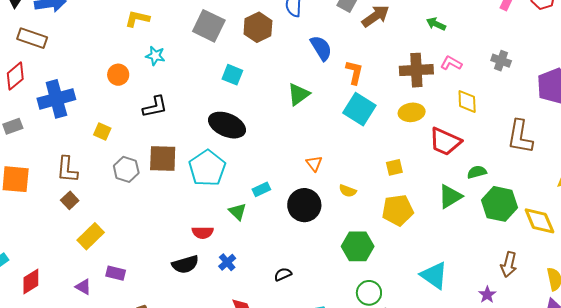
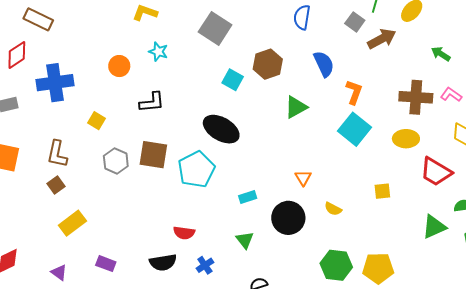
brown hexagon: (258, 27) -> (268, 64), moved
yellow pentagon: (398, 210) -> (378, 268), moved
green triangle: (238, 212) -> (245, 240), moved
purple rectangle: (116, 273) -> (106, 264), moved

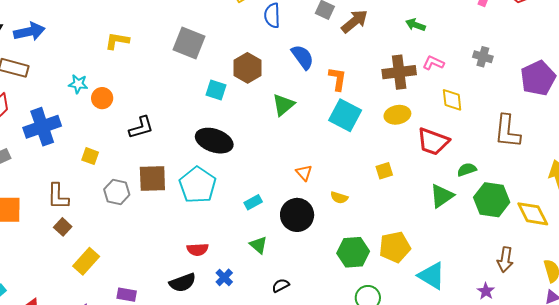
cyan star: (158, 52) -> (78, 84), moved

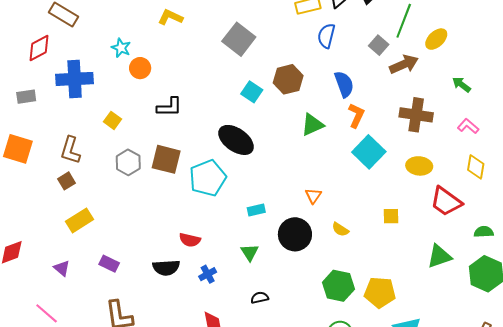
brown cross: (399, 72) -> (416, 115), moved
orange L-shape: (338, 79) -> (356, 115), moved
green semicircle: (467, 170) -> (484, 232), moved

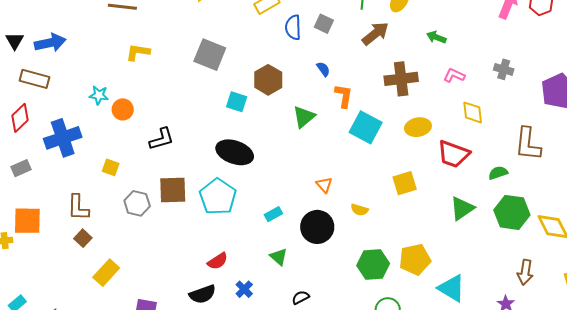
gray square: (379, 45) -> (324, 24), moved
blue semicircle: (344, 84) -> (323, 69), size x0.6
yellow square: (391, 216) -> (405, 183), size x1.4
red semicircle: (190, 240) -> (218, 261), turned -30

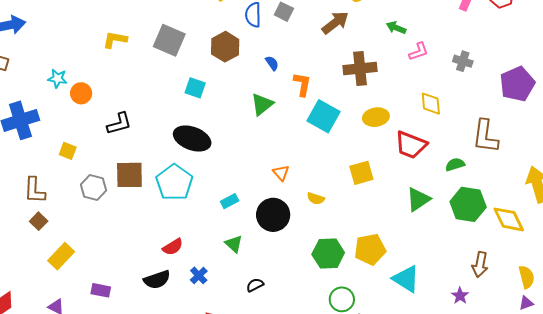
yellow L-shape: (138, 52) -> (115, 40), moved
blue semicircle: (323, 69) -> (272, 63), moved
pink L-shape: (454, 75) -> (419, 52), moved, turned 135
brown hexagon: (268, 80) -> (225, 47), moved

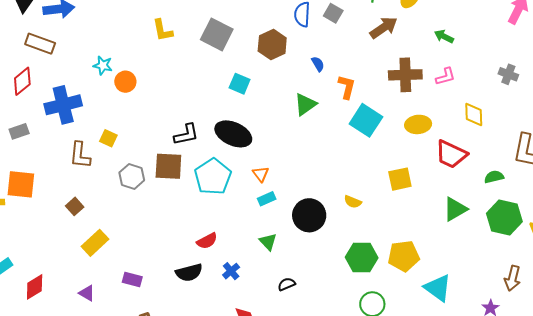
yellow L-shape: (115, 40) -> (163, 30), turned -115
pink L-shape: (419, 52) -> (445, 76), moved
black L-shape: (119, 124) -> (186, 135), moved
orange triangle: (281, 173) -> (261, 174), moved
brown L-shape: (34, 190) -> (80, 155), moved

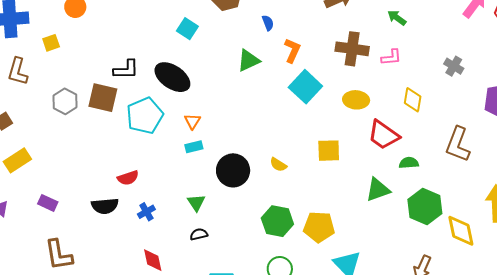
yellow square: (108, 138) -> (51, 43), moved, turned 36
green semicircle: (494, 177) -> (409, 163), moved
green triangle: (268, 242) -> (196, 203), moved

